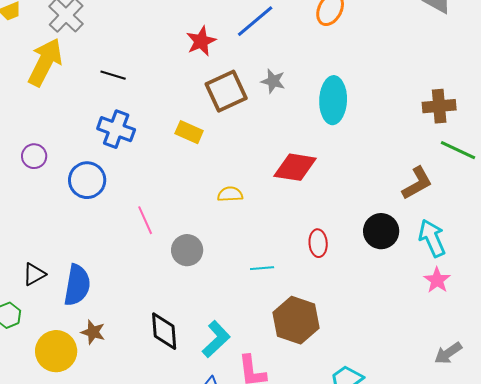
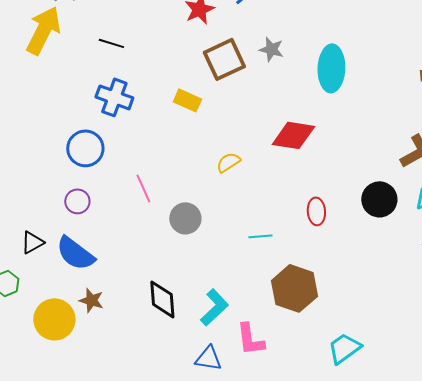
purple circle: (34, 156) -> (77, 201), moved
yellow semicircle: (230, 194) -> (228, 162), turned -30
blue semicircle: (77, 285) -> (75, 253), turned 117

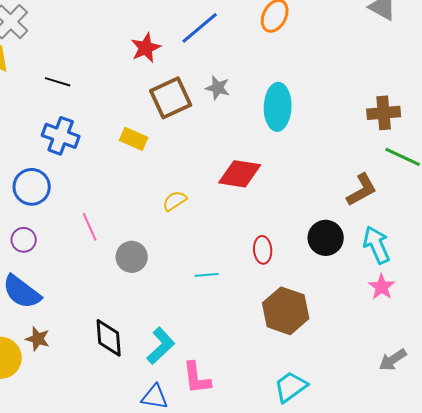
brown hexagon: (294, 288) -> (286, 311), moved

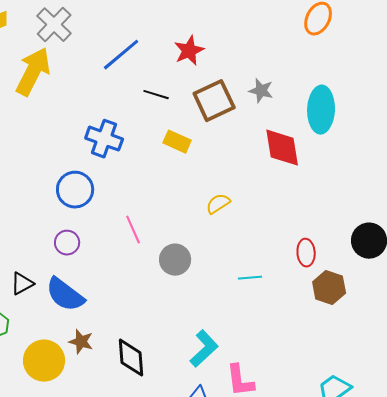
blue line: (200, 28) -> (121, 55), moved
black line: (58, 82) -> (156, 95), moved
red diamond: (240, 174) -> (282, 148), moved, turned 72
brown hexagon: (286, 311) -> (329, 288), moved, size x0.7
black diamond: (109, 338) -> (131, 358), moved

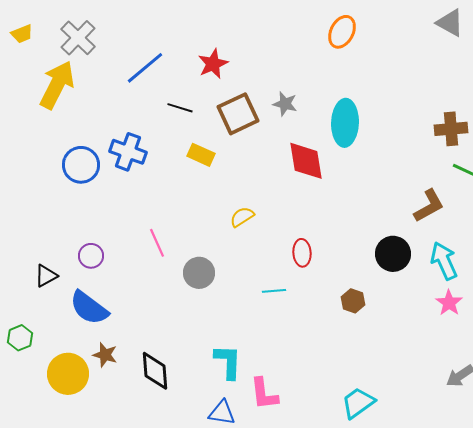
blue circle: (75, 190) -> (81, 165), moved
red ellipse: (306, 253) -> (302, 253), moved
black triangle: (22, 284) -> (46, 276), moved
brown hexagon: (329, 288) -> (353, 301), size x0.7
cyan L-shape: (204, 349) -> (228, 362), turned -45

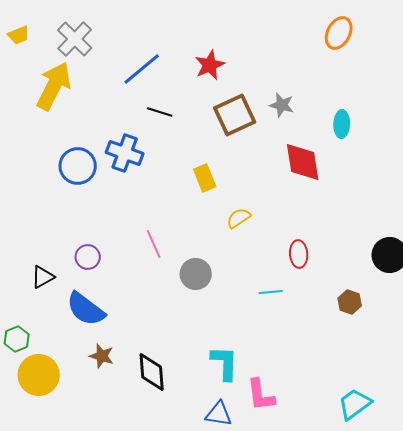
black line: (180, 108) -> (160, 112), moved
cyan ellipse: (345, 123) -> (342, 124), size x0.6
yellow rectangle: (201, 155) -> (205, 178), moved, turned 44
yellow circle: (68, 374) -> (39, 375), moved

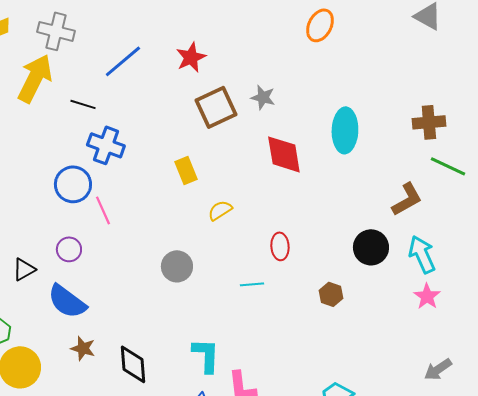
gray cross: (75, 39) -> (56, 31), turned -30
black line: (160, 112) -> (83, 104), moved
cyan ellipse: (342, 124) -> (345, 130), moved, size x1.6
blue circle: (78, 166) -> (73, 184), moved
pink line: (154, 244) -> (103, 210), moved

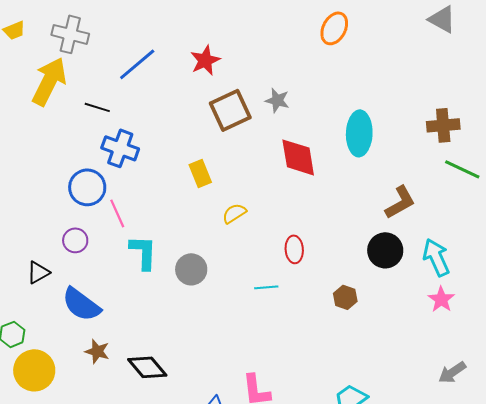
brown L-shape: (407, 199) -> (400, 202), moved
purple circle: (69, 249) -> (75, 240), moved
cyan L-shape: (206, 355) -> (143, 252), moved
black diamond: (133, 364) -> (147, 367), turned -36

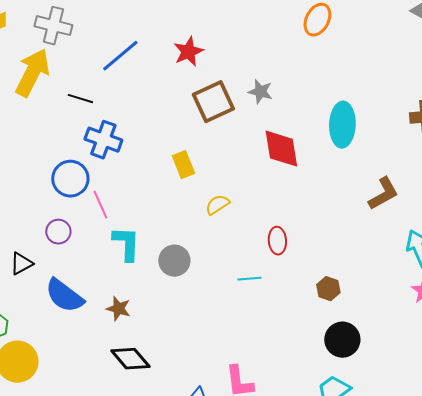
black circle: (385, 250) -> (342, 340), moved
brown star: (97, 351) -> (118, 309), moved

